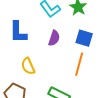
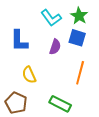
blue square: (84, 38) -> (77, 38), moved

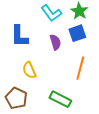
blue square: (77, 38) -> (77, 33), turned -36
purple semicircle: (55, 47) -> (55, 42), turned -35

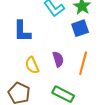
purple semicircle: (55, 42) -> (58, 59), moved

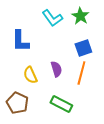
blue square: (80, 28) -> (83, 48), moved

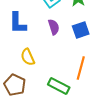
purple semicircle: (56, 69) -> (54, 27), moved
orange line: (81, 73) -> (81, 68), moved

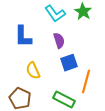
blue square: (81, 30) -> (69, 63), moved

